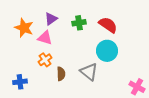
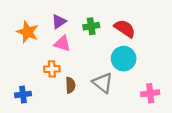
pink triangle: (45, 38) -> (62, 44), moved
orange cross: (45, 60) -> (52, 69), turned 32
pink cross: (137, 87) -> (150, 93), moved, turned -35

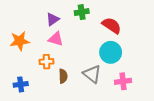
green cross: (91, 26) -> (82, 12), moved
orange star: (28, 32) -> (20, 41), moved, turned -30
pink cross: (150, 93) -> (123, 81), moved

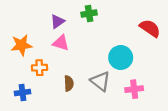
red semicircle: (112, 25) -> (150, 28), moved
orange cross: (46, 62) -> (39, 68), moved

